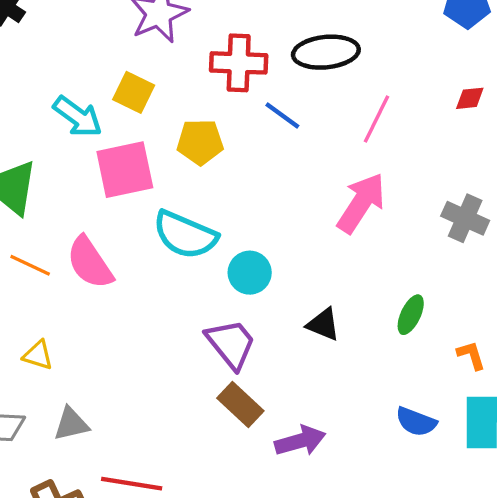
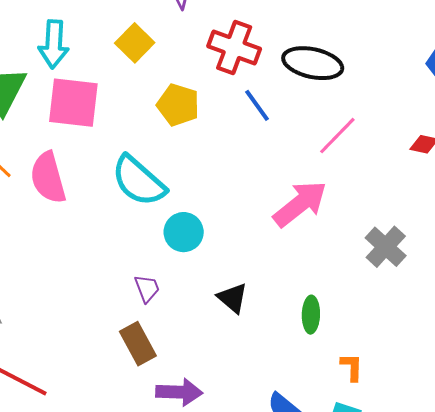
cyan arrow: (78, 117) -> (54, 44), moved, turned 39
pink square: (125, 170) -> (73, 103), moved
green ellipse: (411, 315) -> (311, 315), turned -42
purple trapezoid: (231, 344) -> (147, 288), size x0.6

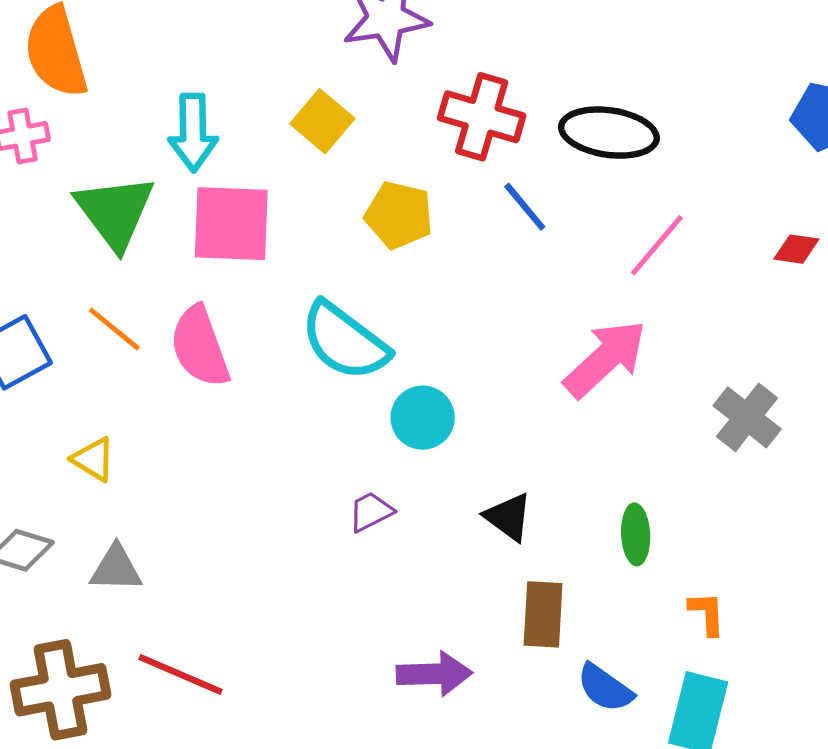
purple trapezoid: (147, 288) -> (371, 512), turned -92
brown rectangle: (138, 344) -> (543, 614), moved, turned 36

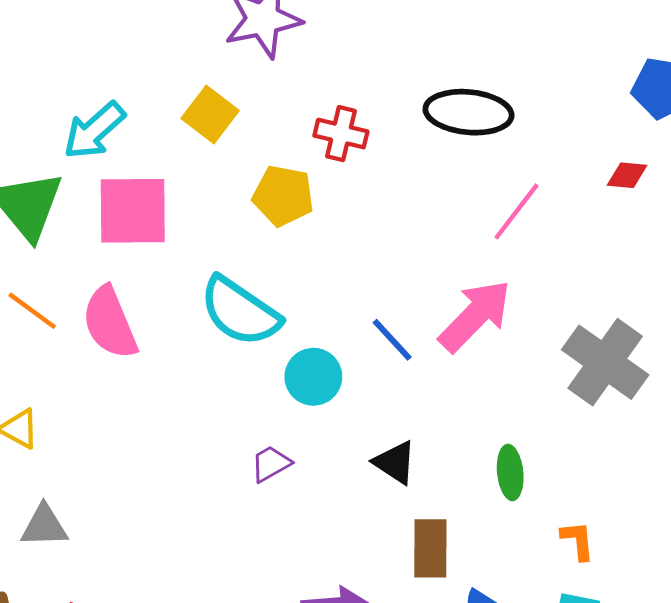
red cross: (482, 117) -> (341, 134), moved, size x0.7
cyan arrow: (193, 133) -> (94, 130), turned 52
blue line: (525, 207) -> (392, 340), moved
red diamond: (796, 249) -> (627, 175), moved
gray cross: (747, 417) -> (605, 362), size x1.4

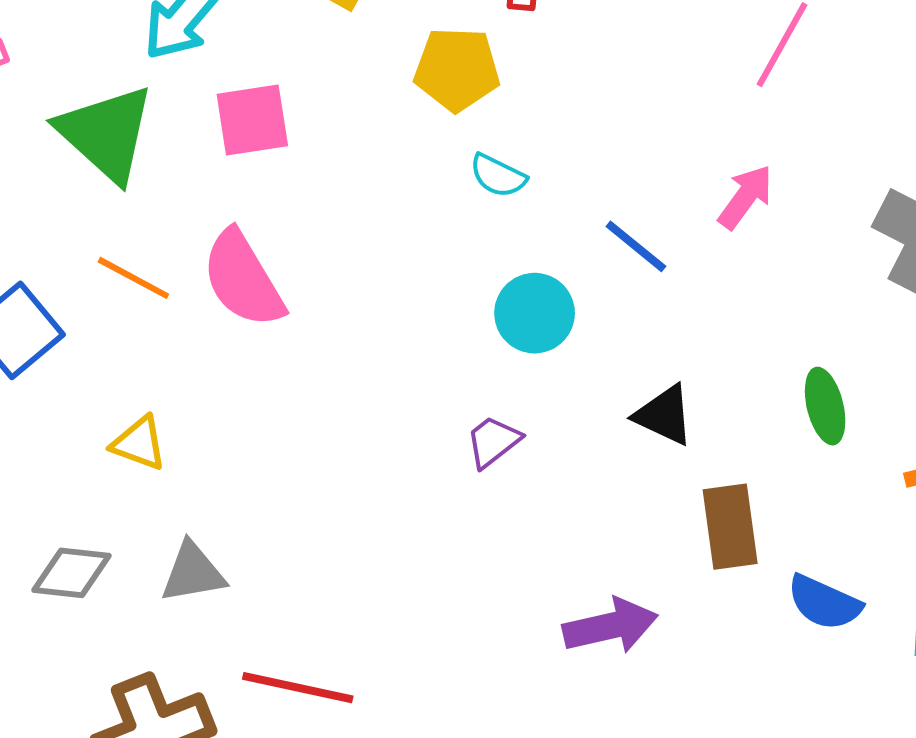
pink square: (133, 211) -> (252, 120), size x0.7
cyan semicircle: (240, 311) -> (498, 176), moved, size x0.5
pink arrow: (475, 316) -> (745, 197), size x0.6

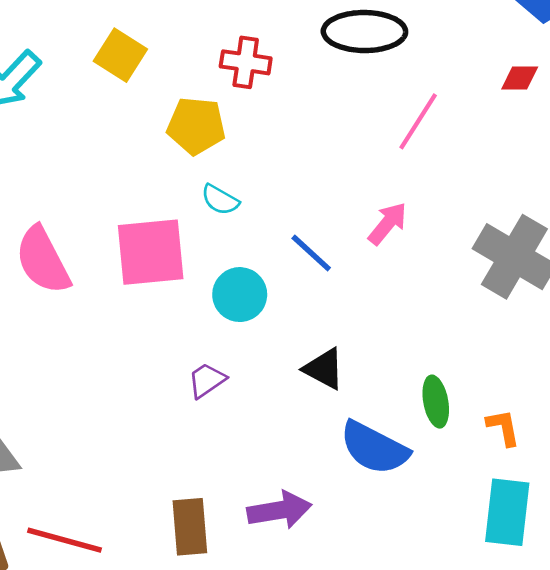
pink square: (252, 120) -> (151, 252), moved, size x1.4
green ellipse: (825, 406) -> (436, 402), moved
brown rectangle: (730, 527) -> (190, 527), moved
blue semicircle: (824, 603) -> (374, 448), moved, size x1.4

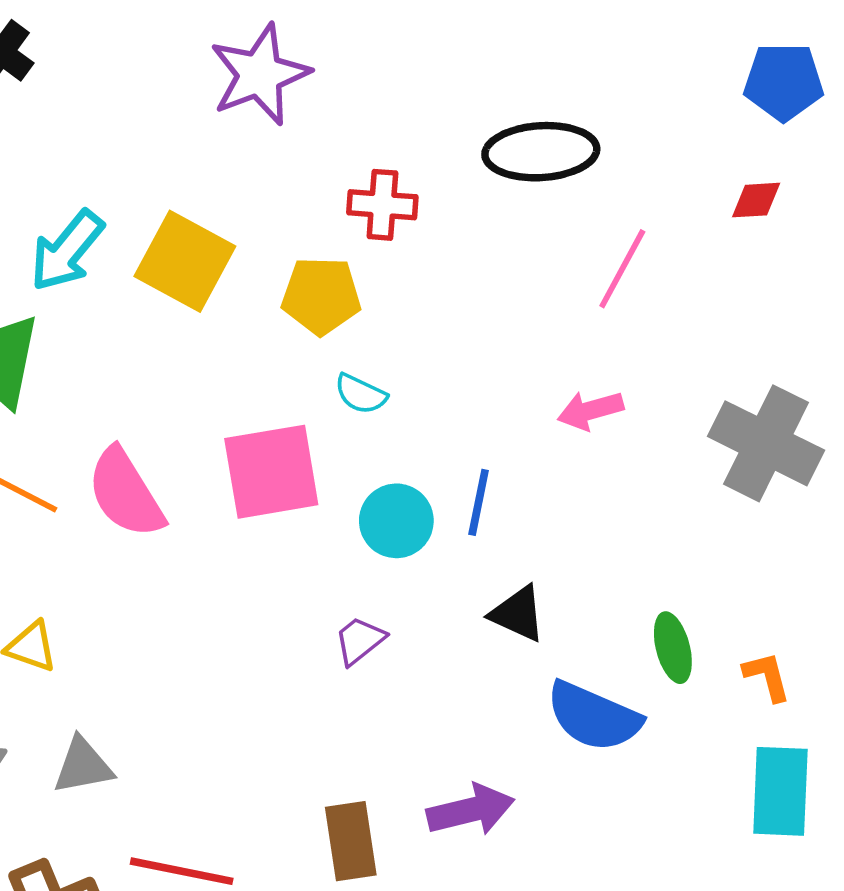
yellow square: (120, 55) -> (185, 261), moved, size x1.4
pink arrow: (388, 224) -> (590, 410), turned -141
blue line: (311, 253) -> (479, 502), moved, turned 63

